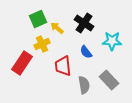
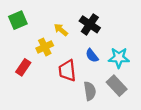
green square: (38, 19) -> (18, 20), moved
cyan star: (112, 41) -> (119, 58), moved
red rectangle: (22, 63) -> (23, 67), size x0.7

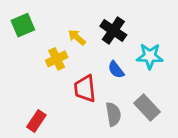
cyan star: (119, 58) -> (150, 56), moved
red rectangle: (23, 67) -> (36, 121), moved

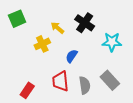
blue semicircle: (116, 70) -> (72, 56), moved, turned 72
red trapezoid: (85, 89) -> (60, 81), moved

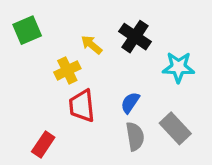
blue semicircle: (72, 56) -> (130, 103), moved
red trapezoid: (60, 81) -> (82, 106), moved

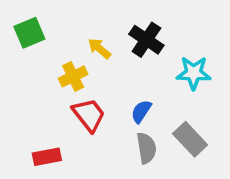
red trapezoid: (82, 106) -> (89, 115), turned 148
red rectangle: (43, 144) -> (47, 157), turned 45

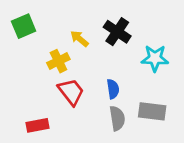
blue semicircle: (141, 111) -> (113, 89), turned 138
gray rectangle: (190, 139) -> (152, 111), turned -40

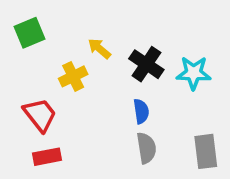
black cross: (117, 32) -> (146, 64), moved
red trapezoid: (71, 92) -> (40, 115), moved
gray rectangle: (152, 111) -> (206, 151), moved, turned 76

